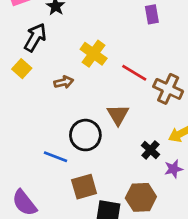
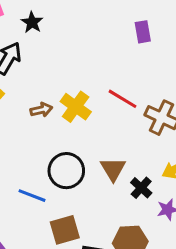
yellow cross: (94, 54) -> (76, 107), moved
brown triangle: (118, 115) -> (113, 169), moved

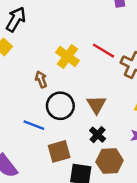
brown arrow: (41, 110) -> (41, 79), moved, turned -98
black cross: (141, 188) -> (98, 135), moved

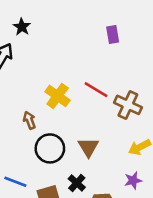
blue line: (34, 125) -> (15, 182), moved
black cross: (98, 135) -> (77, 183), moved

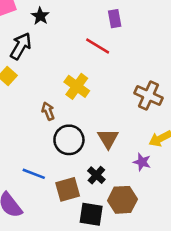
purple rectangle: (113, 35) -> (115, 19), moved
red line: (96, 90) -> (98, 46), moved
purple star: (133, 180) -> (142, 162), moved, turned 30

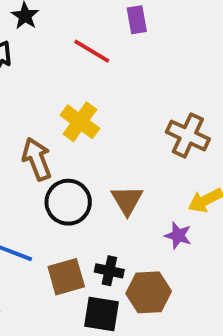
red line: (98, 46) -> (92, 51), moved
brown arrow: (48, 111) -> (37, 159), size x1.5
black cross: (96, 175) -> (109, 271), moved, turned -30

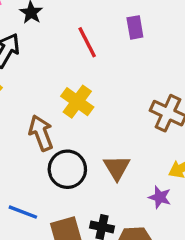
purple rectangle: (137, 20) -> (135, 27), moved
red line: (92, 51) -> (87, 42), turned 32

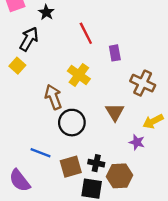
purple rectangle: (135, 27) -> (115, 53), moved
brown triangle: (117, 168) -> (115, 112), moved

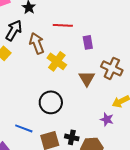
red line: (86, 33) -> (63, 25), turned -60
brown arrow: (53, 97) -> (37, 43), moved
brown triangle: (115, 112) -> (87, 78), moved

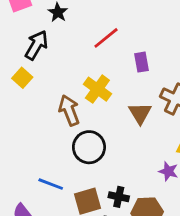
red line: (63, 25) -> (106, 38), turned -42
brown arrow: (37, 43) -> (69, 110), moved

